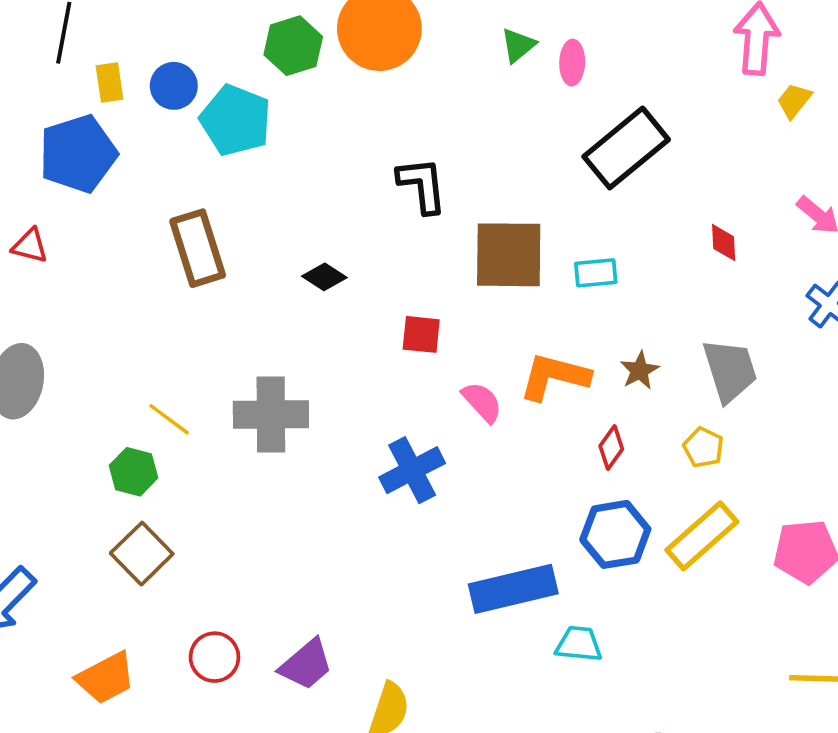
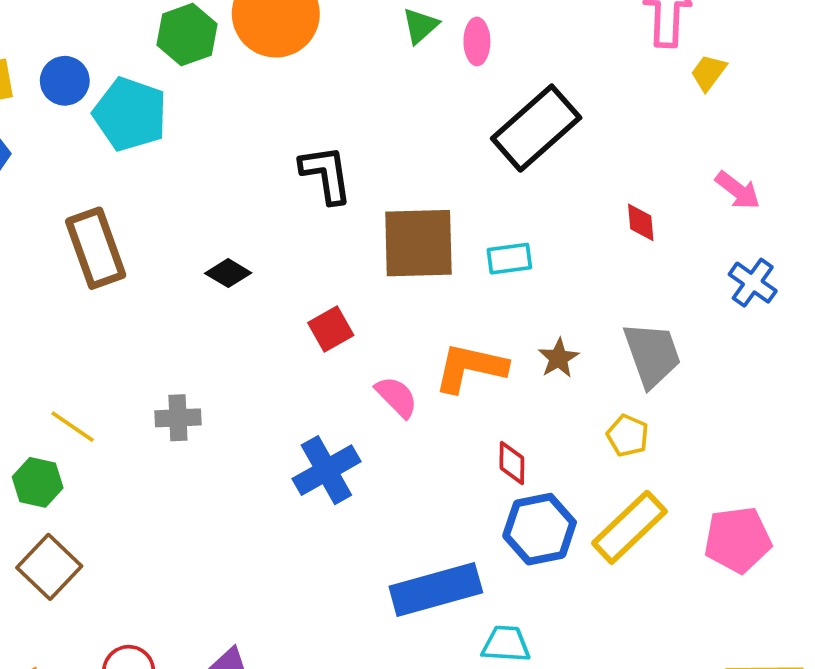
red square: (421, 334) -> (331, 329), turned -33
gray cross: (271, 415) -> (178, 418), size x0.6
red diamond: (611, 447) -> (512, 463), moved, turned -33

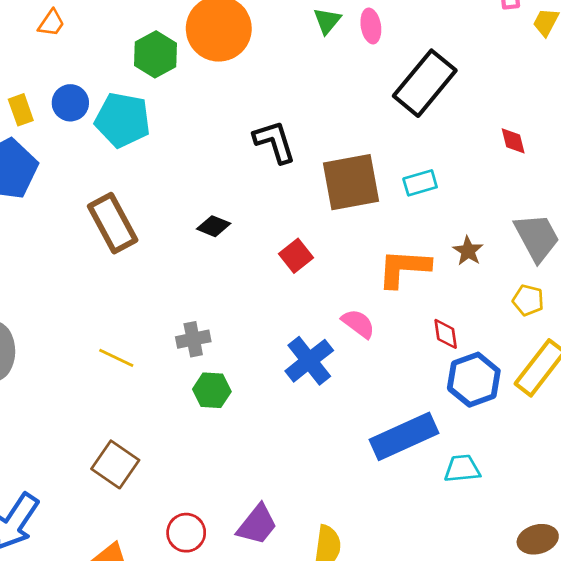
pink semicircle: (396, 397) -> (358, 324), moved
green hexagon: (38, 482) -> (212, 390), moved

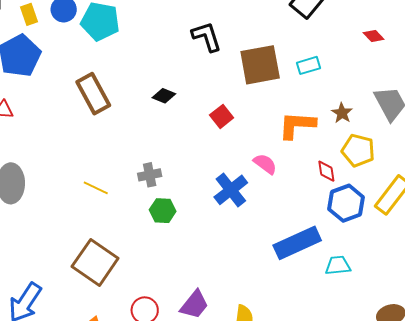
red diamond: (513, 141) -> (374, 36), turned -30
yellow pentagon: (528, 300) -> (358, 150), moved, size x1.5
brown square: (115, 464) -> (95, 262), size x1.4

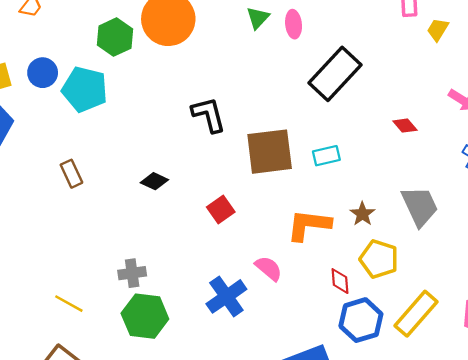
brown rectangle: (93, 94) -> (71, 174), size x0.6
yellow line: (96, 188) -> (69, 304), moved
green hexagon: (163, 211) -> (145, 316), size x1.5

